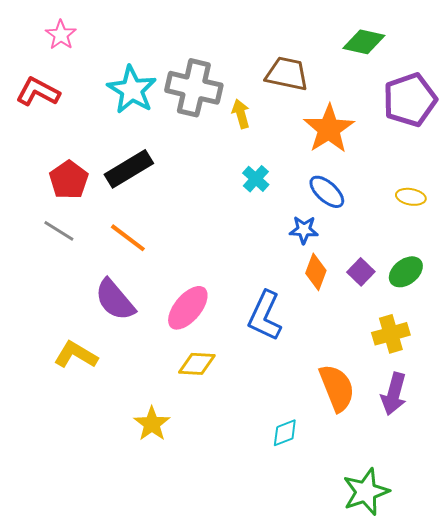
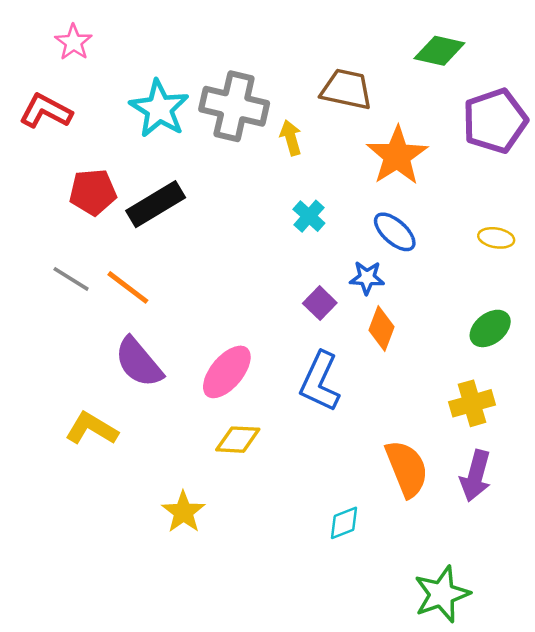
red pentagon: (69, 180) -> (93, 192), moved, turned 30
orange line: (128, 238) -> (128, 287), moved
purple square: (361, 272) -> (320, 303), moved

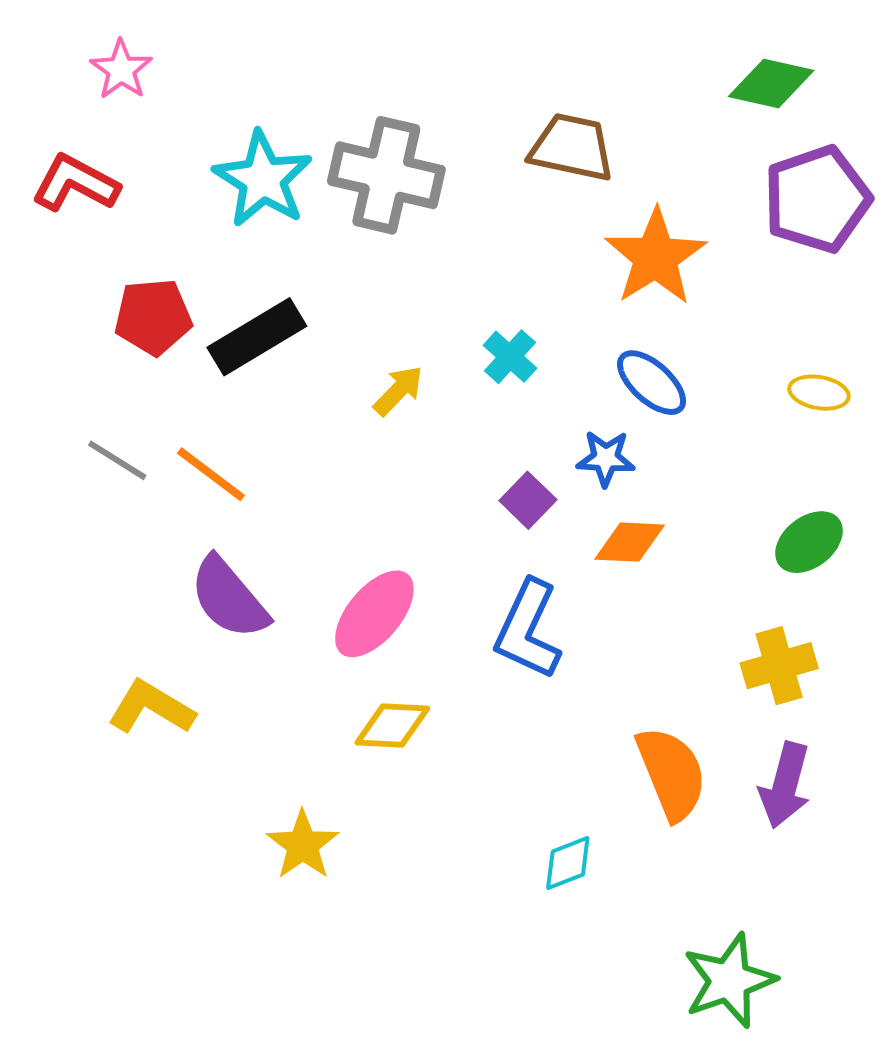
green diamond: (439, 51) -> (771, 84), moved
yellow arrow: (291, 138) -> (398, 391), moved, turned 60
orange diamond: (381, 328) -> (630, 542), turned 72

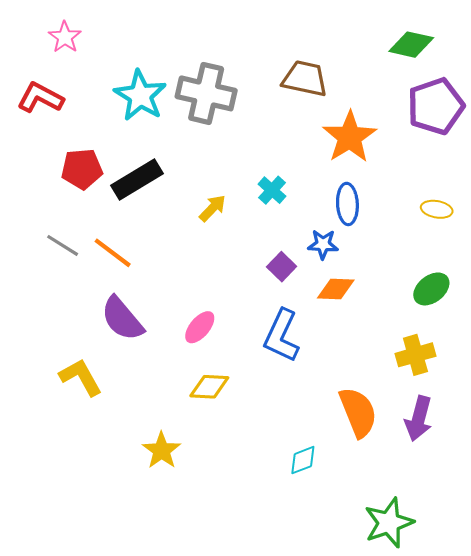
blue ellipse: (652, 383) -> (347, 204), turned 45
pink ellipse: (374, 614) -> (200, 327), size x0.7
yellow L-shape: (151, 708) -> (81, 377), turned 30

